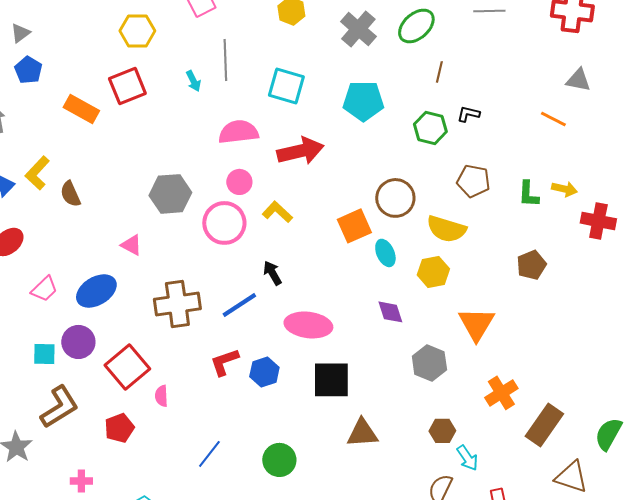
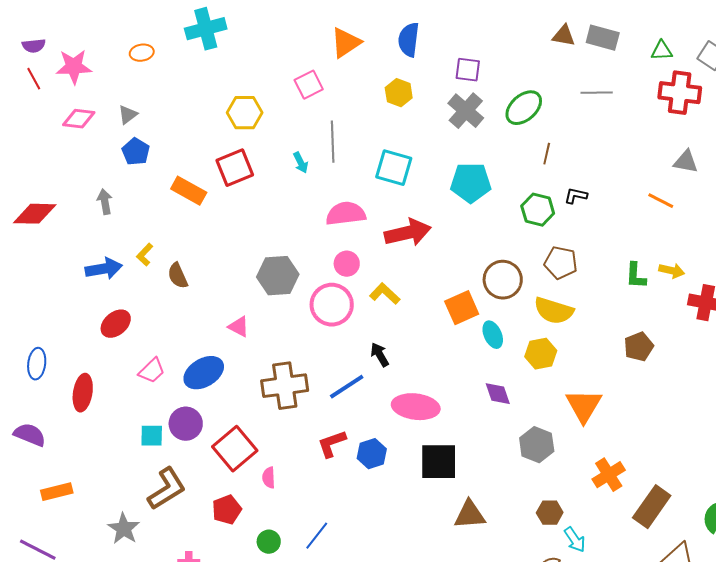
yellow L-shape: (37, 173) -> (145, 255), size x0.7
brown pentagon: (473, 181) -> (561, 263), moved
green circle: (279, 460) -> (269, 542), moved, size x0.7

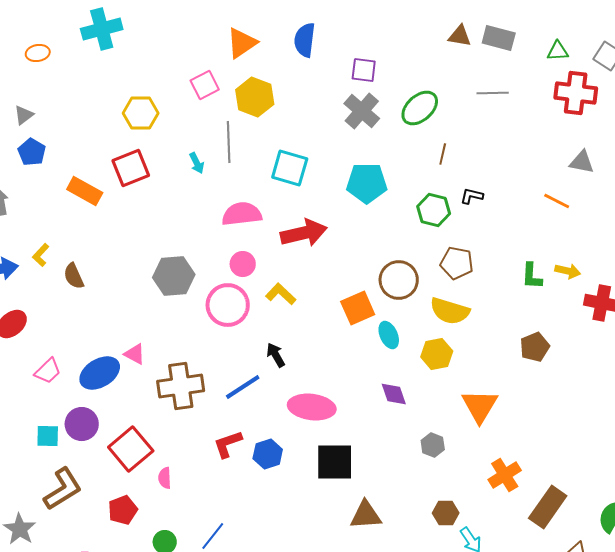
yellow hexagon: (399, 93) -> (255, 97), moved, size x1.4
pink triangle: (239, 327) -> (135, 354), moved
gray hexagon: (537, 445) -> (433, 445), size x0.7

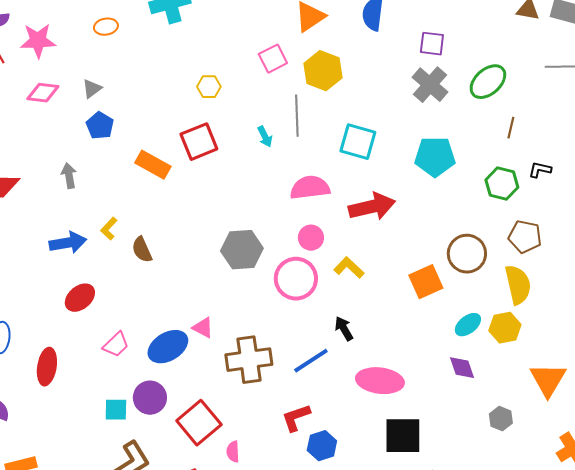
yellow hexagon: (141, 113) -> (209, 87), size x0.7
yellow semicircle: (450, 311) -> (518, 285), turned -120
cyan ellipse: (389, 335) -> (468, 325), moved, turned 76
blue hexagon: (268, 454) -> (322, 446), moved

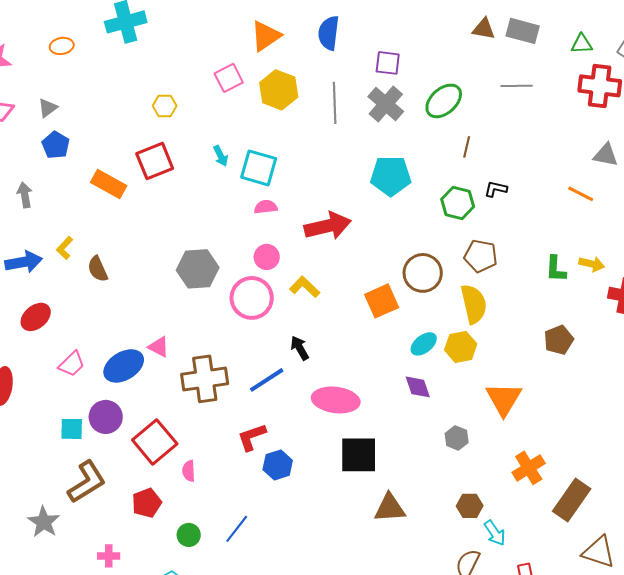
gray line: (297, 116) -> (335, 103), moved
cyan square: (358, 142) -> (259, 168), moved
pink semicircle: (310, 188) -> (266, 207), size x0.6

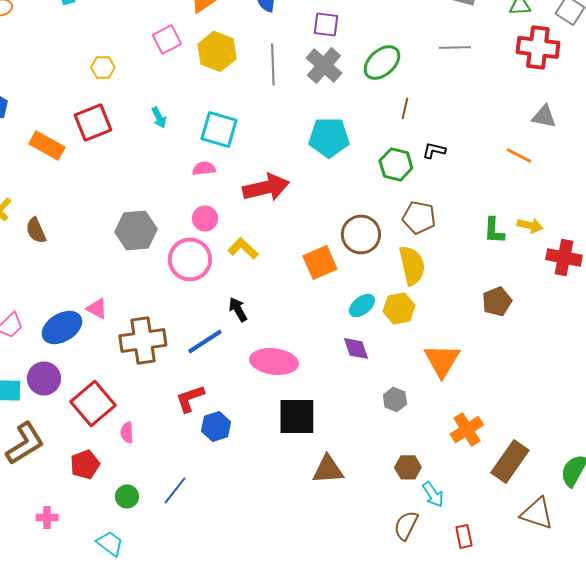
cyan square: (259, 168) -> (219, 129), moved

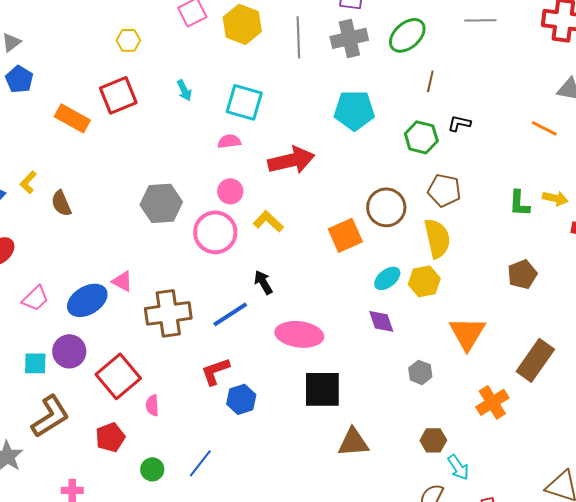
gray cross: (324, 65) -> (349, 38), turned 36
brown rectangle: (510, 461) -> (535, 360), moved

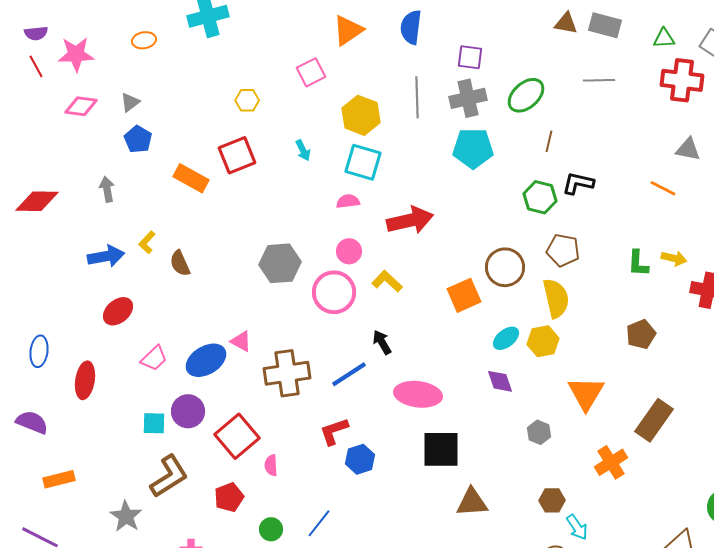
yellow hexagon: (242, 24) -> (361, 115), moved
cyan pentagon: (354, 110) -> (473, 148), moved
black L-shape: (459, 123) -> (578, 183), size x1.4

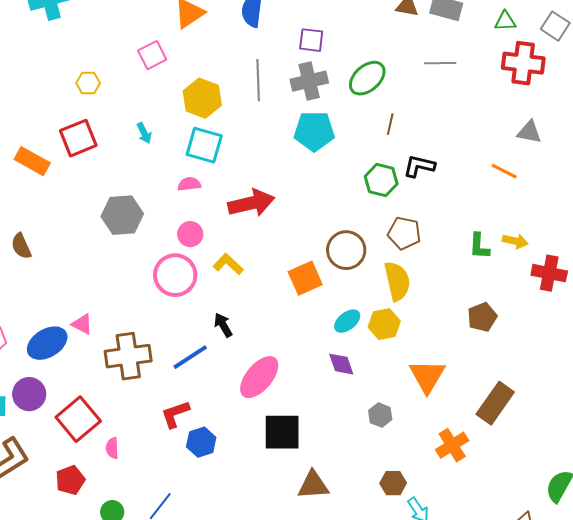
gray hexagon: (280, 263) -> (122, 215), moved
pink ellipse: (418, 394) -> (259, 377), turned -57

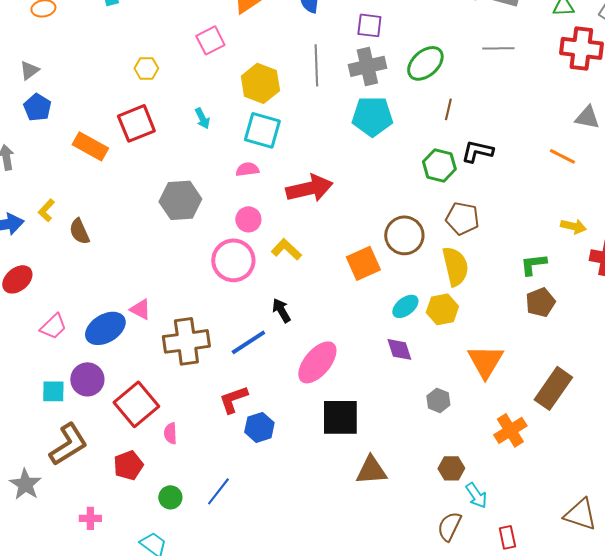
green L-shape: (479, 246) -> (533, 264), moved, turned 80

